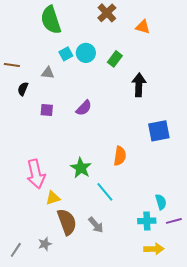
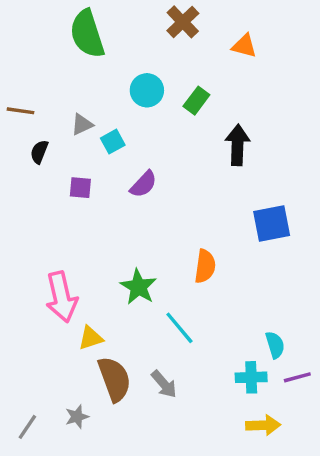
cyan square: (66, 54) -> (113, 142), moved
gray triangle: (48, 73) -> (82, 124), turned -32

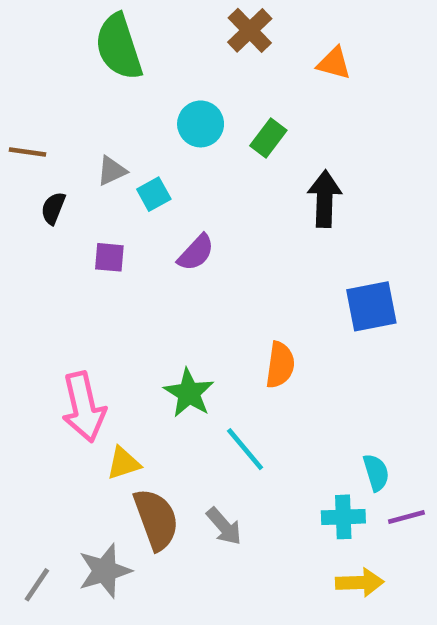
gray star: (77, 417) -> (105, 571), size x1.6

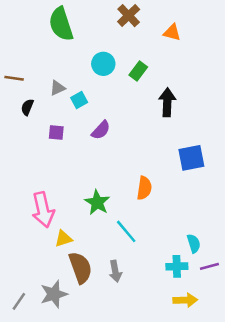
gray arrow: (224, 526) -> (115, 271), turned 30

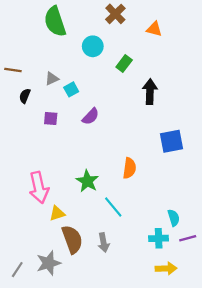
cyan circle: (103, 64) -> (93, 46), moved

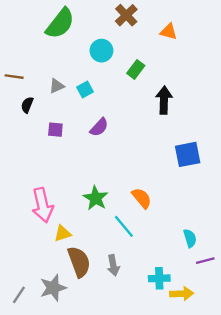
green semicircle: (55, 21) -> (60, 23), turned -124
cyan square: (71, 89) -> (85, 90), moved
orange semicircle: (129, 168) -> (142, 198), moved, turned -48
cyan cross: (159, 238) -> (159, 278), moved

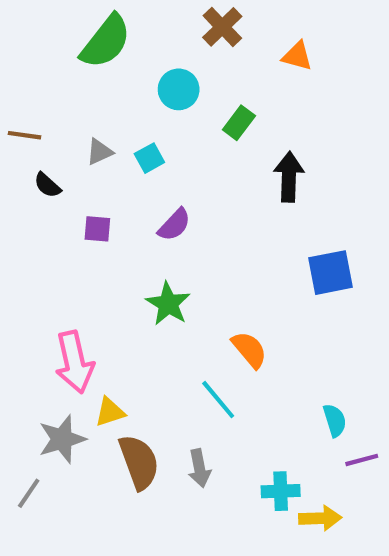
black semicircle: (27, 105) -> (47, 185), turned -70
green star: (96, 198) -> (168, 304), moved
gray star: (53, 288) -> (62, 439), moved
gray line: (19, 295) -> (29, 493), moved

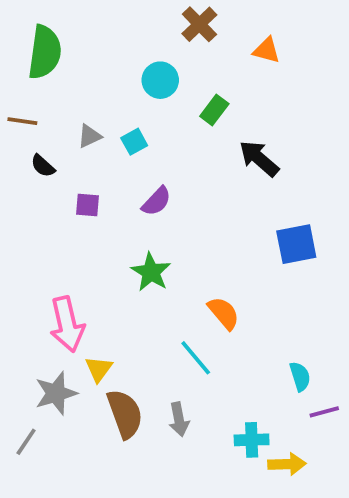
green semicircle: (106, 42) -> (45, 52), moved, turned -30
black arrow: (289, 177) -> (259, 158), turned -51
yellow triangle: (110, 412) -> (99, 369), turned -36

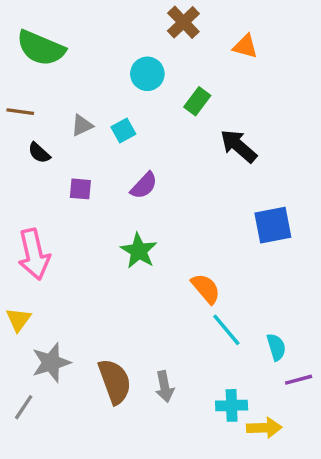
green semicircle: (45, 52) -> (41, 48), turned 105
pink arrow: (67, 324) -> (34, 254), moved
cyan line: (196, 358) -> (226, 330), moved
yellow triangle: (99, 369) -> (18, 320), moved

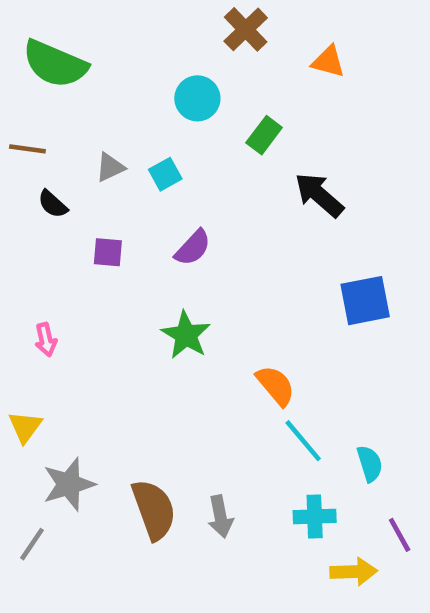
pink arrow: (34, 254) -> (46, 340), size x0.5
purple line: (299, 380) -> (400, 535), moved, turned 76
cyan cross: (232, 405) -> (315, 516), moved

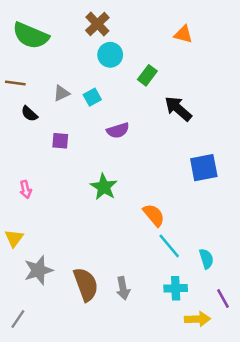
brown cross: (246, 29) -> (97, 24), moved
purple semicircle: (193, 248) -> (118, 130), moved, turned 30
gray line: (32, 544) -> (18, 319), moved

